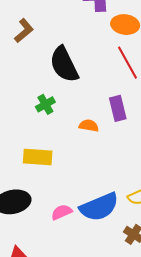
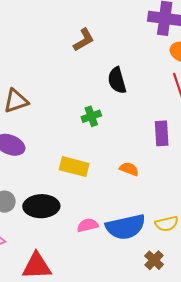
black semicircle: (64, 64) -> (117, 80), size x0.7
orange semicircle: (89, 126) -> (129, 169), moved

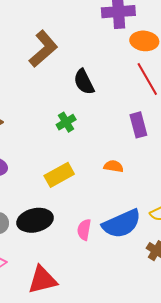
brown L-shape: (84, 40) -> (43, 49), size x1.5
yellow rectangle: (74, 167) -> (59, 175), turned -32
pink semicircle: (88, 225) -> (84, 230), turned -55

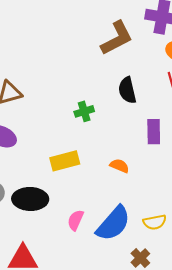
brown L-shape: (43, 49) -> (117, 38), moved
black semicircle: (84, 82) -> (127, 90), moved
blue semicircle: (122, 224) -> (113, 223), turned -39

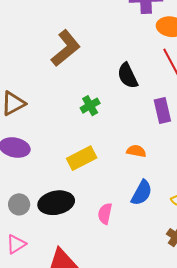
brown L-shape: (117, 38) -> (66, 48), moved
blue semicircle: (113, 223) -> (142, 193), moved, size x0.7

